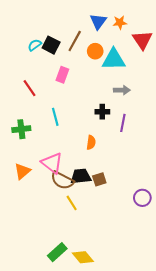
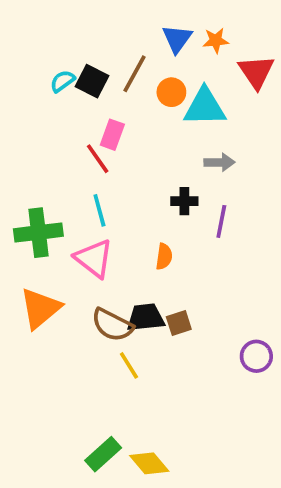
red line: (30, 88) -> (98, 159), moved
green cross: (21, 129) -> (38, 233), size x1.4
pink triangle: (52, 163) -> (94, 258), moved
orange triangle: (22, 171) -> (40, 308), size x1.4

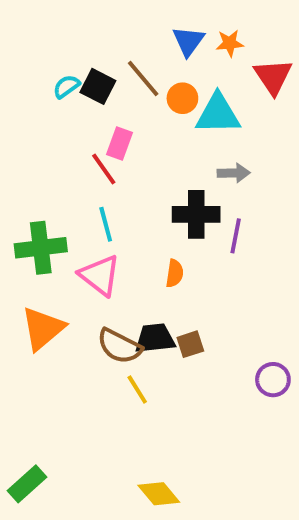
brown line: (134, 74) -> (143, 79), turned -69
black cross: (184, 201) -> (196, 214), size x1.6
green rectangle: (103, 454) -> (27, 484), moved

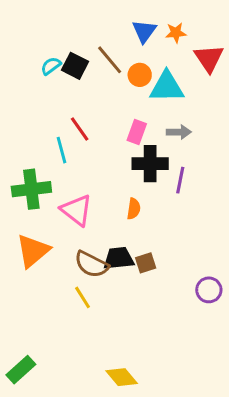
pink rectangle: (119, 143) -> (137, 132), moved
cyan line: (106, 224) -> (61, 150), moved
yellow line: (137, 389) -> (83, 297), moved

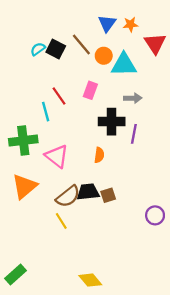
pink rectangle: (137, 132) -> (90, 90), moved
brown semicircle: (92, 264) -> (68, 196), turned -65

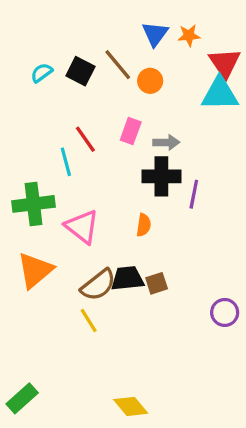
cyan semicircle: (38, 49) -> (42, 73), moved
cyan triangle: (124, 65) -> (220, 94), moved
gray arrow: (133, 98) -> (166, 142), moved

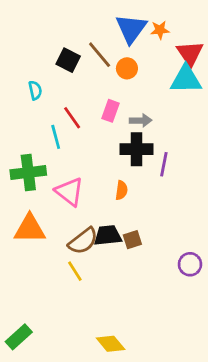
blue triangle: (155, 34) -> (131, 29), size x1.4
cyan semicircle: (42, 73) -> (35, 90), moved, turned 114
orange triangle: (35, 270) -> (30, 229), turned 40

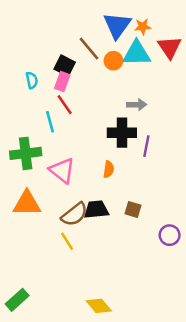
black square: (68, 60) -> (65, 66), moved
cyan triangle: (186, 79) -> (137, 53), moved
pink rectangle: (111, 111) -> (62, 81), moved
gray arrow: (141, 120) -> (137, 105), moved
brown square: (132, 240) -> (133, 210), moved, turned 35

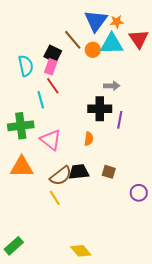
cyan semicircle: (32, 80) -> (26, 66), size x1.5

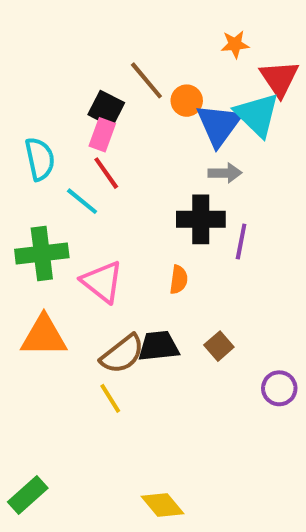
blue triangle: (96, 21) -> (219, 125), moved
cyan triangle: (112, 44) -> (257, 115), moved, turned 45
cyan semicircle: (26, 66) -> (40, 159), moved
cyan line: (41, 100) -> (82, 201), turned -36
brown square: (109, 172) -> (219, 346), turned 32

